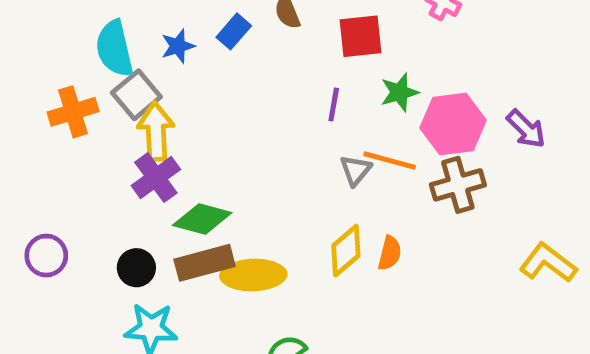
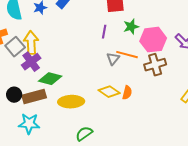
gray square: (136, 95) -> (15, 47), moved
yellow diamond: (346, 251) -> (109, 92), turned 75
brown rectangle: (205, 263) -> (34, 97), moved
black circle: (136, 268) -> (14, 95), moved

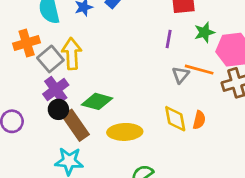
purple cross: (31, 62) -> (56, 89), moved
yellow diamond: (109, 92) -> (175, 119), turned 45
black circle: (14, 95) -> (58, 109), moved
brown rectangle: (34, 97) -> (76, 125), turned 70

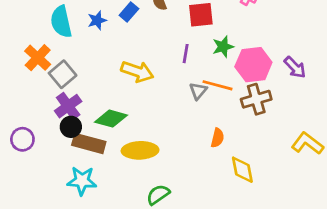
orange cross: (27, 43) -> (38, 58), turned -30
yellow arrow: (72, 54) -> (137, 72), moved, turned 112
yellow diamond: (175, 119) -> (242, 170), moved
brown rectangle: (76, 125) -> (89, 143), turned -40

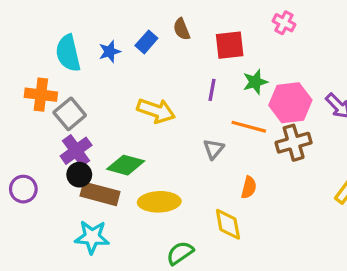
orange cross: (38, 58) -> (41, 95), turned -36
gray triangle: (198, 91) -> (214, 149), moved
yellow diamond: (242, 170) -> (228, 224), moved

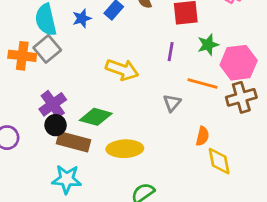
gray square: (70, 114) -> (47, 49), moved
yellow diamond: (228, 224) -> (219, 161), moved

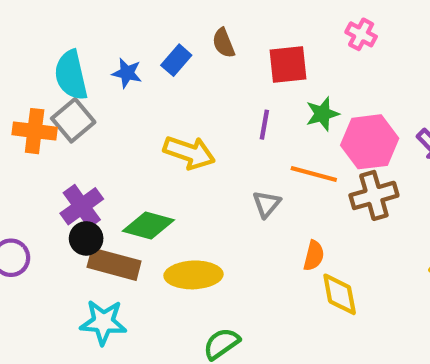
blue star: (82, 18) -> (127, 73), turned 30

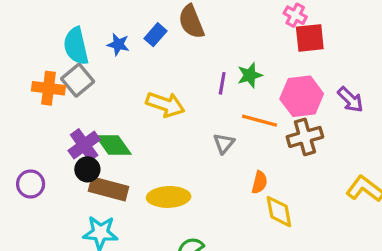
brown semicircle: (224, 43) -> (191, 22), size x1.5
red square: (288, 64) -> (310, 38), moved
green star: (322, 114) -> (250, 75), moved
green diamond: (148, 226) -> (113, 145), moved, turned 39

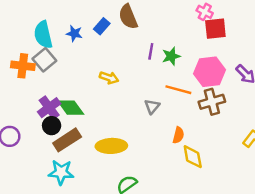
purple line: (222, 83) -> (151, 51), moved
yellow arrow: (165, 104) -> (109, 78), size x0.7
brown rectangle: (108, 189) -> (67, 140), turned -48

